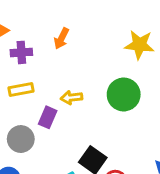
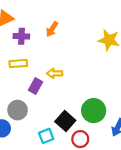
green circle: (124, 94) -> (94, 111), moved
gray circle: (21, 139) -> (18, 110), moved

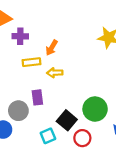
orange arrow: (52, 29) -> (52, 48), moved
yellow rectangle: (18, 64) -> (32, 62), moved
purple rectangle: (35, 86) -> (37, 97), moved, turned -35

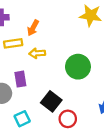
green circle: (95, 109) -> (78, 67), moved
cyan square: (48, 136) -> (22, 119), moved

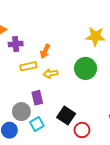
green circle: (78, 67) -> (86, 68), moved
cyan square: (22, 119) -> (37, 124), moved

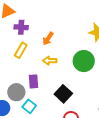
yellow rectangle: (28, 66) -> (21, 50), moved, turned -56
black square: (66, 115) -> (63, 94), moved
cyan square: (37, 124) -> (29, 106), turned -32

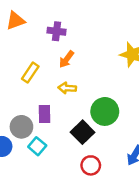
purple cross: (21, 27) -> (57, 31), moved
green circle: (84, 61) -> (105, 111), moved

